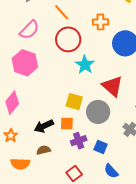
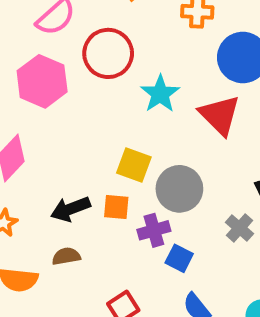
red circle: (68, 39) -> (108, 53), moved
red triangle: (112, 86) -> (220, 115), moved
purple cross: (79, 141) -> (154, 230), moved

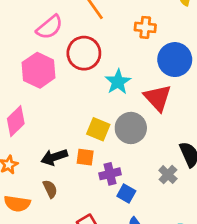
gray circle: (179, 189) -> (131, 128), moved
brown semicircle: (66, 256) -> (50, 189), turned 72

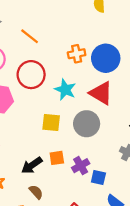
orange cross: (145, 27) -> (77, 54), moved
yellow square: (98, 129) -> (51, 123), moved

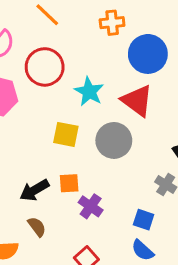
orange cross: (77, 54) -> (112, 23), moved
purple cross: (81, 166) -> (91, 206), moved, turned -30
blue square: (98, 178) -> (144, 220), moved

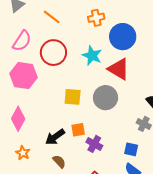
cyan star: (89, 92) -> (92, 56), moved

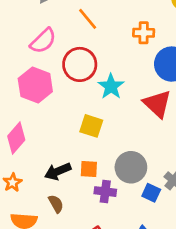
cyan star: (92, 56) -> (111, 86), moved
gray circle: (106, 98) -> (131, 167), moved
purple cross: (94, 144) -> (105, 192), turned -35
blue square: (131, 149) -> (151, 193), moved

